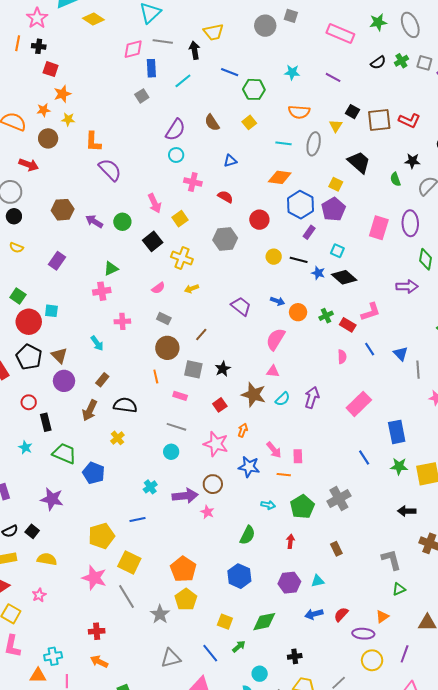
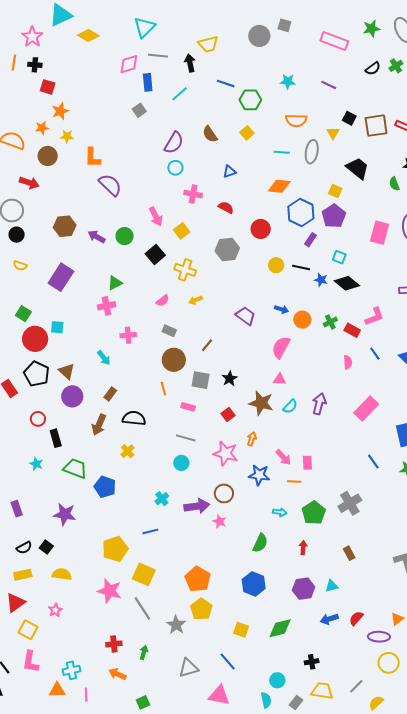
purple rectangle: (57, 261) -> (61, 277), size x1.5
green arrow: (239, 646) -> (144, 652), moved, turned -32

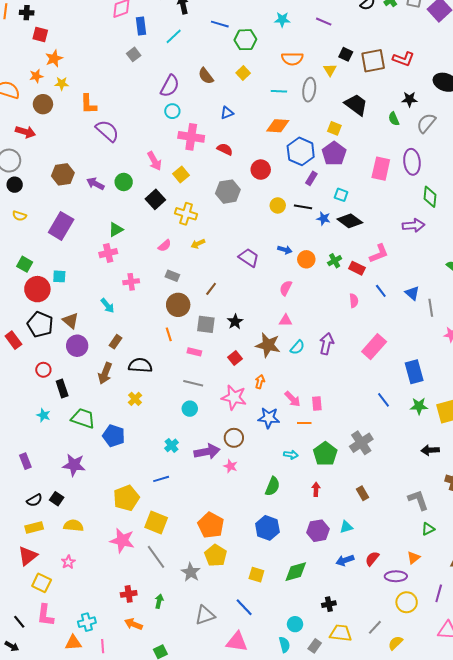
pink cross: (193, 194) -> (191, 137), size x1.4
pink semicircle: (281, 347) -> (286, 288), size x0.7

